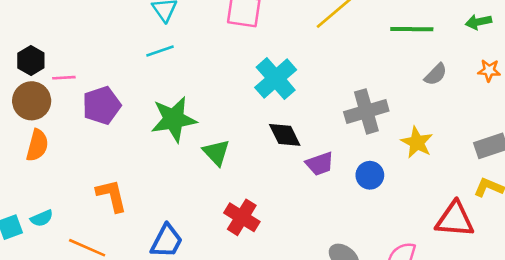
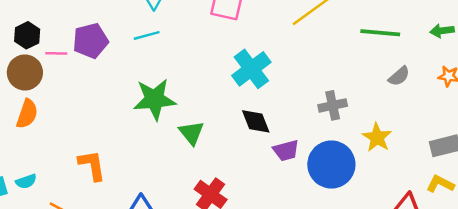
purple pentagon: (102, 105) -> (90, 41), moved
gray cross: (366, 111) -> (333, 105), size x0.7
blue circle: (370, 175) -> (331, 165), size x1.8

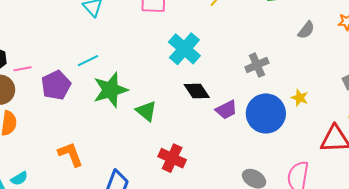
cyan line: (147, 35) -> (88, 61), moved
purple pentagon: (90, 41) -> (56, 85), moved
yellow star: (377, 137) -> (300, 98), moved, size x0.7

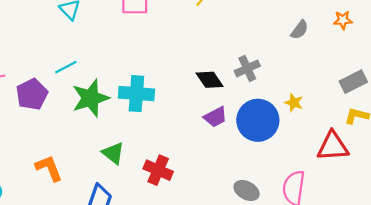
cyan cross: (184, 49) -> (136, 94), moved, turned -36
black diamond: (197, 91) -> (210, 80), moved
green triangle: (146, 111) -> (113, 153), moved

